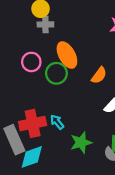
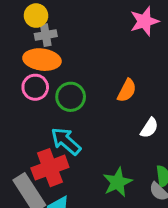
orange ellipse: (67, 55) -> (42, 60), moved, turned -45
cyan arrow: (57, 122) -> (66, 141), moved, size x1.5

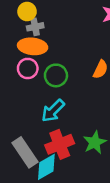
cyan arrow: (66, 141) -> (53, 111), turned -85
red cross: (50, 168) -> (60, 144), moved

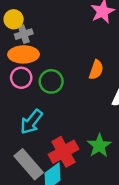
cyan arrow: (53, 111) -> (31, 122), moved

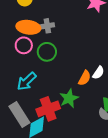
gray cross: (24, 34) -> (47, 26), moved
orange semicircle: (96, 70) -> (85, 78), moved
green star: (99, 146) -> (69, 98), moved

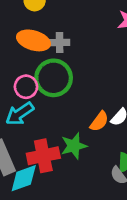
pink circle: (24, 45) -> (26, 87), moved
green circle: (47, 52) -> (54, 78), size x1.4

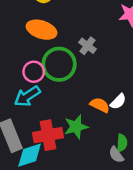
gray cross: (60, 42) -> (87, 46), moved, turned 36
orange semicircle: (99, 121) -> (100, 105), turned -102

